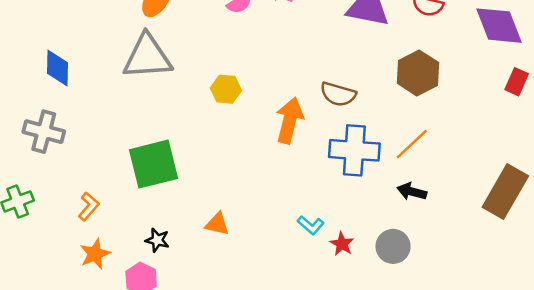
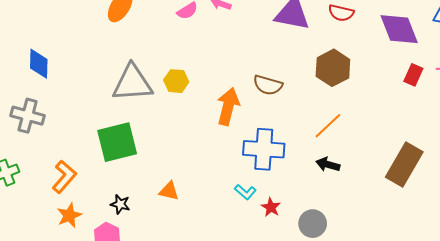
gray triangle: (147, 57) -> (132, 83), moved
blue cross: (354, 150) -> (264, 149), moved
orange L-shape: (89, 206) -> (64, 177), size x1.4
gray circle: (393, 246) -> (313, 224), moved

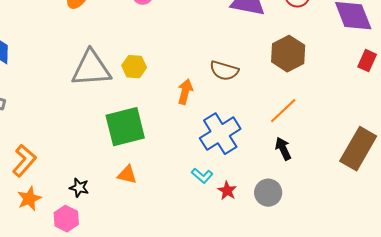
orange arrow: (228, 106) -> (185, 92), size x0.7
green square: (117, 142) -> (125, 127), moved
blue cross: (264, 149) -> (220, 134), turned -36
black arrow: (328, 165) -> (283, 149), turned 50
gray circle: (313, 224) -> (268, 193), moved

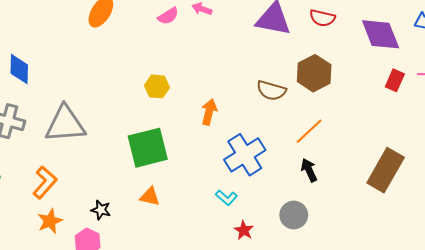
gray triangle: (91, 69) -> (65, 124), moved
brown semicircle: (224, 71) -> (271, 90), moved
red star: (227, 191) -> (244, 230), moved

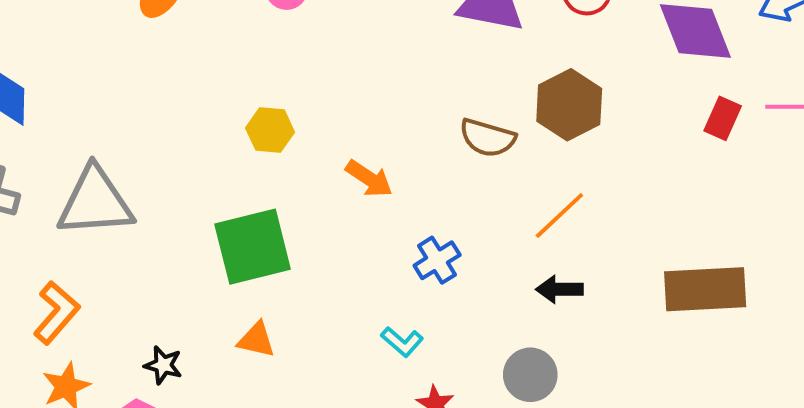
orange arrow: (209, 112) -> (369, 179), turned 110
blue cross: (245, 155) -> (437, 260), size x0.6
black arrow: (309, 170) -> (559, 289), turned -65
brown rectangle: (386, 170) -> (705, 289), turned 57

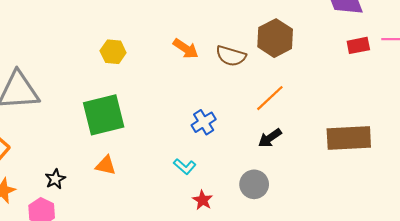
red rectangle: (723, 118) -> (358, 45), turned 55
orange arrow: (369, 179) -> (186, 49), moved
black arrow: (559, 289) -> (270, 138), turned -35
black star: (163, 365) -> (55, 179), turned 30

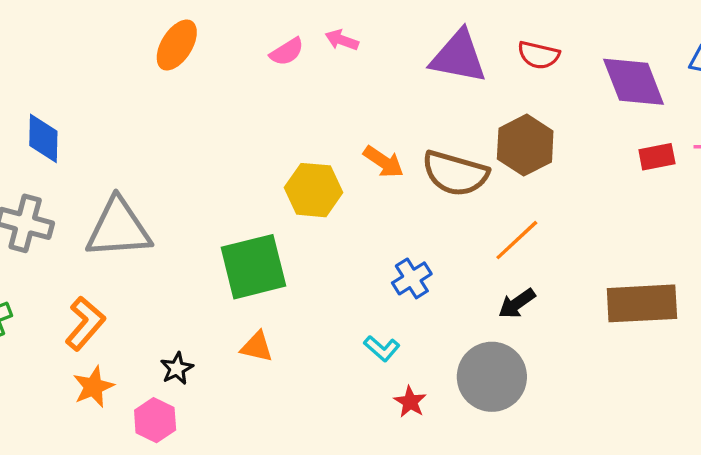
yellow hexagon: (113, 52) -> (313, 190), moved, size x1.4
brown semicircle: (231, 56) -> (455, 173), size x1.4
gray circle: (254, 184) -> (492, 377), size x1.5

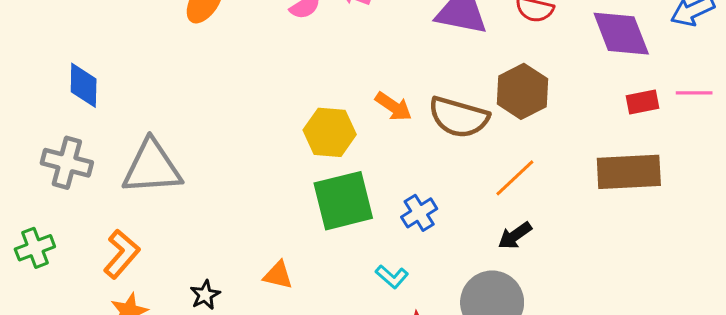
green square: (253, 267) -> (343, 201), moved
brown rectangle: (642, 303) -> (629, 172), moved

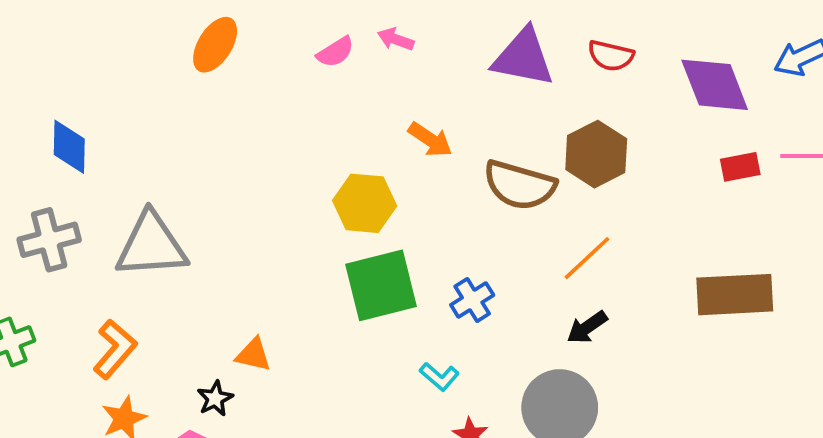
orange arrow: (393, 107) -> (430, 140), moved
gray cross: (67, 163) -> (49, 240), turned -30
brown rectangle: (629, 172) -> (735, 295), moved
orange triangle: (278, 275) -> (253, 355), moved

